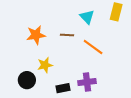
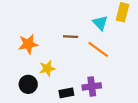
cyan triangle: (87, 17) -> (100, 23), moved
orange star: (36, 35) -> (28, 44), moved

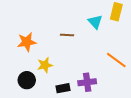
orange line: (98, 49) -> (116, 60), moved

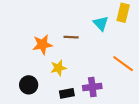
orange star: (27, 42) -> (42, 45), moved
yellow star: (45, 65) -> (58, 68), moved

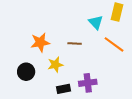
brown line: (71, 37) -> (75, 43), moved
orange line: (123, 64) -> (114, 44), moved
black circle: (29, 85) -> (26, 72), moved

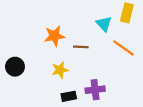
orange star: (40, 42) -> (54, 36), moved
black circle: (26, 72) -> (15, 67), moved

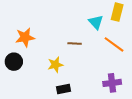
orange star: (54, 36) -> (25, 37), moved
purple cross: (95, 90) -> (112, 83), moved

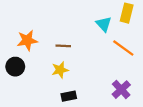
brown line: (75, 43) -> (63, 46), moved
purple cross: (112, 83) -> (121, 90), turned -36

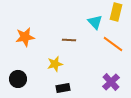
brown line: (63, 46) -> (69, 40), moved
black circle: (15, 67) -> (18, 79), moved

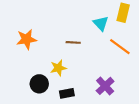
black circle: (18, 79) -> (39, 84), moved
purple cross: (111, 82) -> (105, 86), moved

